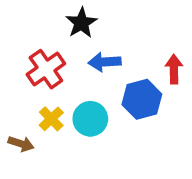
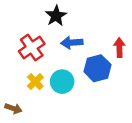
brown arrow: (21, 144) -> (13, 108), moved

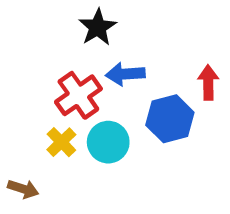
red cross: (32, 47) -> (78, 95), moved

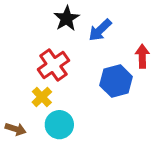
blue arrow: (125, 74) -> (100, 30), moved, turned -40
cyan circle: (108, 142) -> (59, 125), moved

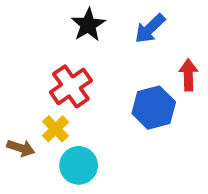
blue arrow: (100, 30) -> (150, 29), moved
brown arrow: (16, 129) -> (21, 148), moved

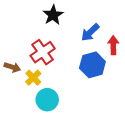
blue arrow: (150, 29) -> (90, 32), moved
brown arrow: (21, 148) -> (12, 67), moved

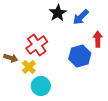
black star: (53, 15) -> (58, 13), moved
blue arrow: (90, 32) -> (81, 17), moved

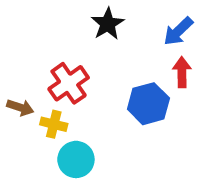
blue arrow: (81, 17) -> (178, 31), moved
yellow cross: (29, 67) -> (54, 124), turned -32

